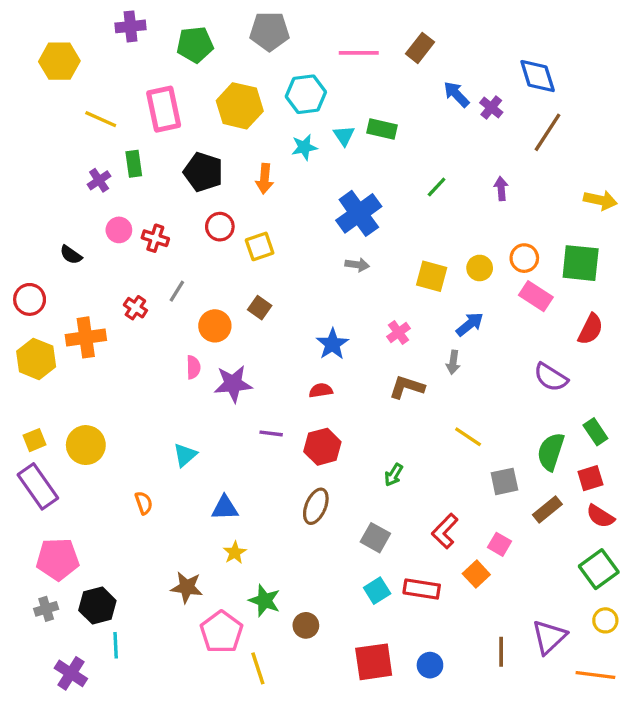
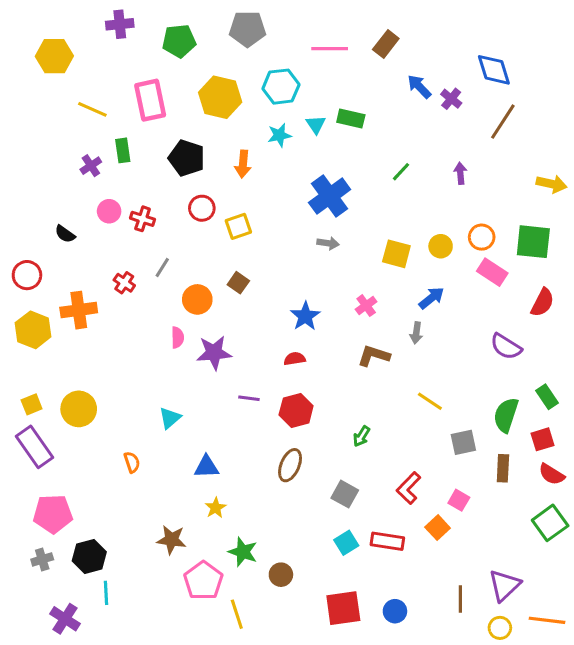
brown rectangle: (547, 510) -> (503, 468), turned -48
yellow circle: (605, 620) -> (500, 628), moved

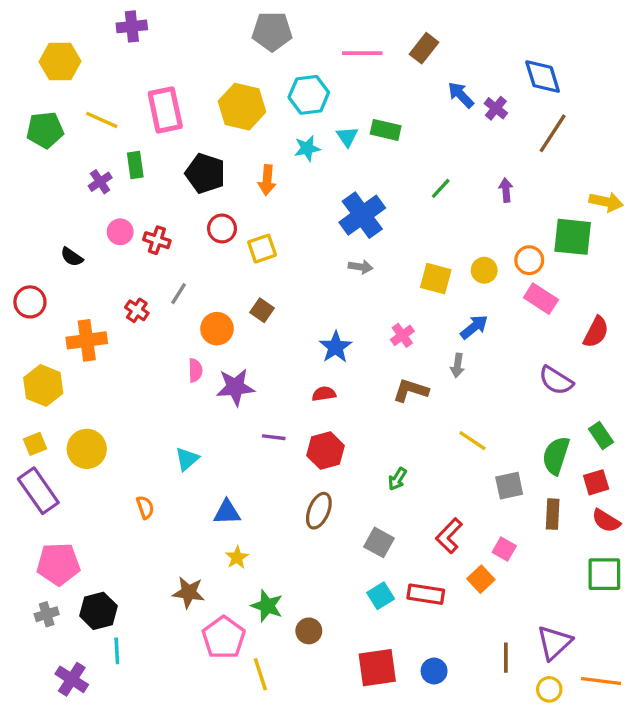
green pentagon: (179, 41) -> (45, 130), moved
green square: (533, 242) -> (573, 237), moved
yellow hexagon: (33, 330) -> (43, 385), moved
green square: (550, 523) -> (604, 574), turned 36

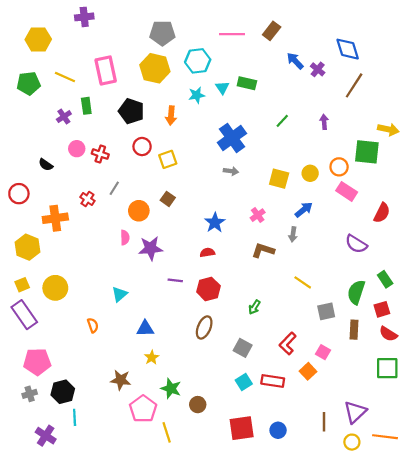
gray pentagon: (272, 31) -> (162, 33), moved

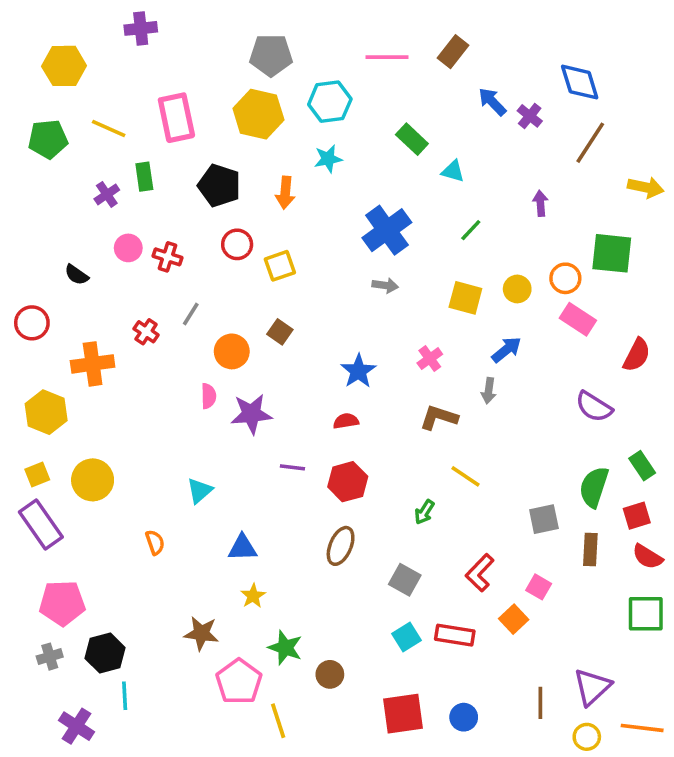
green rectangle: (247, 83) -> (412, 139), turned 30
cyan triangle: (222, 88) -> (453, 171), moved, turned -40
green line: (282, 121) -> (471, 230), moved
yellow arrow: (388, 129) -> (646, 187), moved
yellow line: (303, 282) -> (465, 476), moved

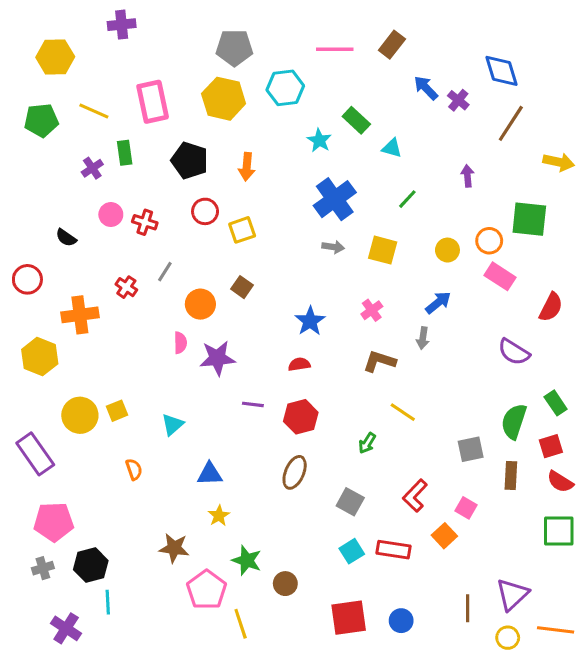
cyan star: (328, 159) -> (319, 140), moved, turned -30
yellow square: (465, 298) -> (383, 250), moved
yellow square: (37, 475) -> (117, 411), moved

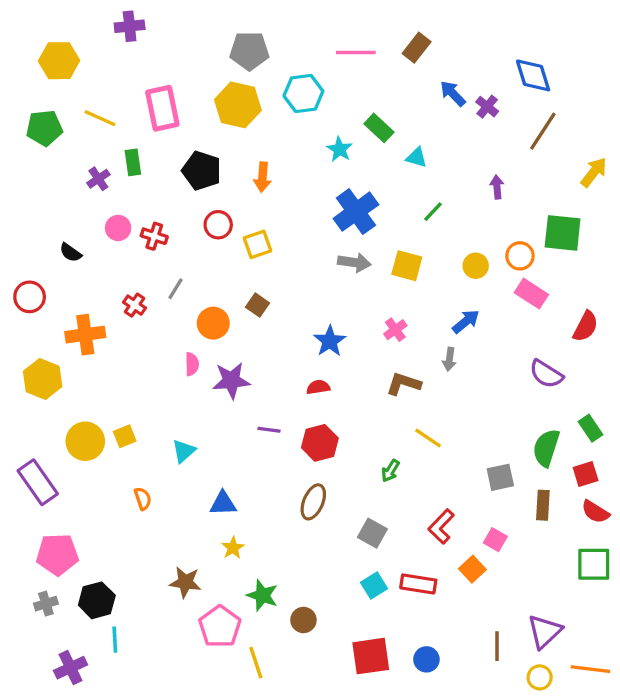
yellow arrow: (559, 162) -> (594, 172), turned -64
gray arrow: (333, 247) -> (354, 262), size x1.4
purple cross: (66, 628) -> (71, 668), turned 32

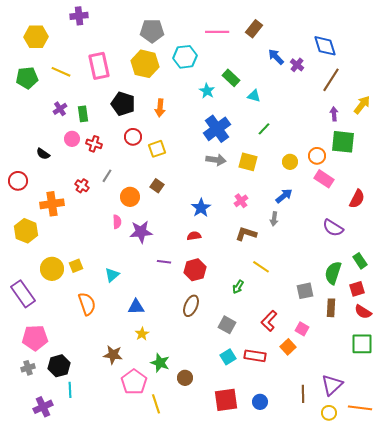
green rectangle: (133, 162) -> (83, 114), moved
purple arrow: (497, 187) -> (334, 114), moved
orange semicircle: (143, 499) -> (87, 304), size x1.6

